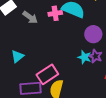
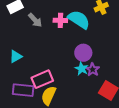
purple circle: (93, 34) -> (83, 53), moved

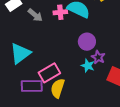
cyan triangle: (16, 56) -> (20, 53), size x1.6
cyan star: (82, 69) -> (88, 66), moved

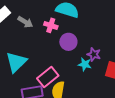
pink cross: (60, 12) -> (51, 25), moved, turned 32
purple circle: (87, 42) -> (68, 42), moved

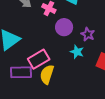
purple star: (94, 54) -> (88, 34), moved

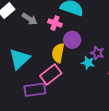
purple star: (88, 34) -> (97, 53), moved
yellow semicircle: (47, 74) -> (58, 53), moved

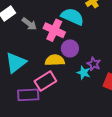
pink cross: (55, 23) -> (54, 30), size x1.5
yellow semicircle: (58, 53) -> (55, 60), turned 72

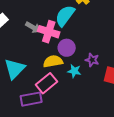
cyan semicircle: (72, 17) -> (65, 16), turned -70
gray arrow: (29, 24) -> (33, 27), moved
cyan star: (84, 73) -> (74, 71), moved

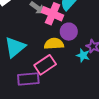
cyan star: (74, 71) -> (83, 55), moved

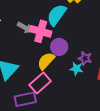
yellow semicircle: (54, 44) -> (46, 61), turned -36

